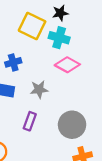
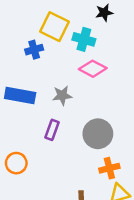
black star: (60, 13) -> (104, 13), moved
blue cross: (13, 62) -> (34, 50), moved

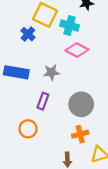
blue cross: (34, 50) -> (28, 34), turned -32
orange circle: (16, 163) -> (28, 129), moved
orange cross: (109, 168) -> (80, 134), moved

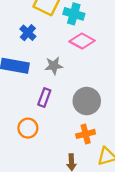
blue cross: (28, 34) -> (28, 33), moved

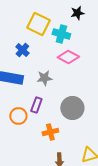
orange circle: (28, 128) -> (18, 116), moved
orange cross: (86, 134) -> (50, 132), moved

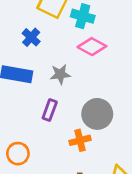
orange circle: (18, 116) -> (18, 154), moved
orange cross: (50, 132) -> (80, 140), moved

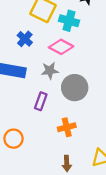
pink diamond: (92, 47) -> (61, 47), moved
gray circle: (97, 114) -> (75, 88), moved

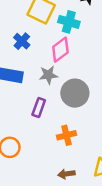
pink diamond: (61, 47) -> (60, 50), turned -65
brown arrow: (67, 164) -> (66, 174), turned 84

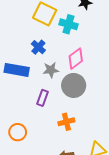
blue cross: (22, 41) -> (38, 47), moved
pink diamond: (60, 50) -> (76, 59), moved

